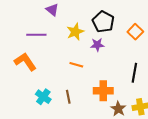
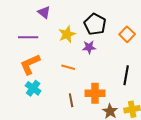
orange L-shape: (25, 62) -> (30, 64), moved, turned -80
cyan cross: (43, 97) -> (33, 88), moved
brown line: (68, 97) -> (71, 100), moved

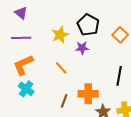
purple triangle: (44, 12) -> (21, 13), moved
orange line: (68, 67) -> (61, 68), turned 32
brown line: (71, 100) -> (64, 101), turned 32

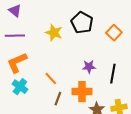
yellow star: (60, 35) -> (54, 33), turned -30
purple star: (82, 48) -> (89, 67), moved
orange line: (61, 68) -> (51, 79), moved

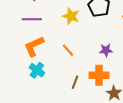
orange line: (51, 79) -> (68, 50), moved

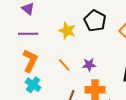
orange L-shape: (34, 46) -> (30, 61), turned 140
purple star: (106, 50) -> (89, 65), moved

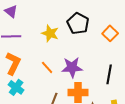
purple star: (89, 65) -> (72, 67), size x1.5

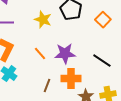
black line: (109, 74) -> (102, 61), turned -66

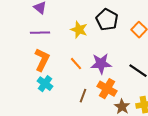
orange cross: (71, 79) -> (107, 89), turned 30

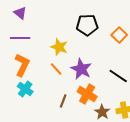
black pentagon: (107, 20) -> (87, 25), turned -30
yellow star: (79, 30) -> (59, 47), moved
purple star: (101, 64) -> (81, 69), turned 30

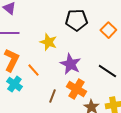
orange line: (56, 69) -> (33, 70), moved

